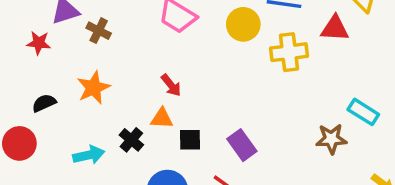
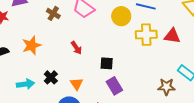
red triangle: (335, 28) -> (172, 36), moved
brown cross: (99, 31) -> (53, 13), moved
orange triangle: (162, 118) -> (76, 84), moved, turned 48
black square: (190, 140) -> (107, 63), moved

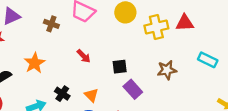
brown star: (166, 87) -> (167, 70), moved

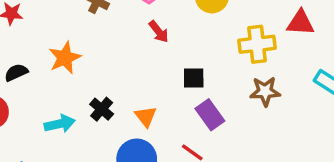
yellow cross: (156, 27) -> (257, 44), moved
red arrow: (84, 56) -> (159, 32), moved

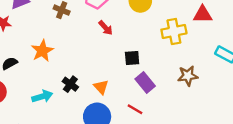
brown star: (265, 91) -> (188, 76), moved

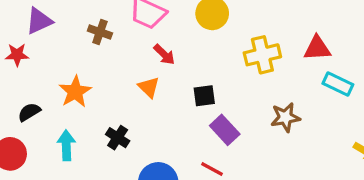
red triangle: (203, 15) -> (317, 48), moved
orange triangle: (101, 87) -> (149, 87), moved
cyan arrow: (42, 96) -> (66, 145), moved, turned -72

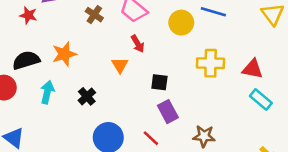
black semicircle: (29, 112) -> (26, 60), size x1.5
brown star: (285, 117) -> (204, 136), moved

